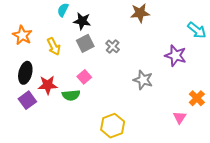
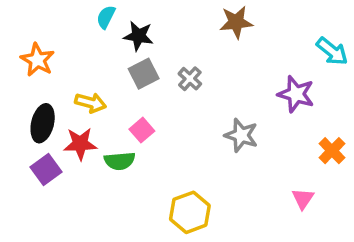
yellow arrow: (54, 46) -> (91, 103), moved, turned -48
orange cross: (197, 98) -> (332, 151), moved

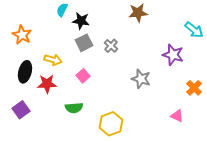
green semicircle: (120, 161) -> (74, 108), moved
purple square: (46, 169) -> (21, 110), moved
pink triangle: (303, 199) -> (177, 116), turned -40

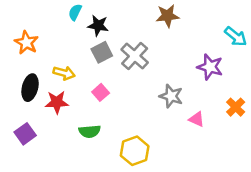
gray cross: (111, 46) -> (135, 56), size x1.6
pink triangle: (177, 116) -> (197, 119), moved

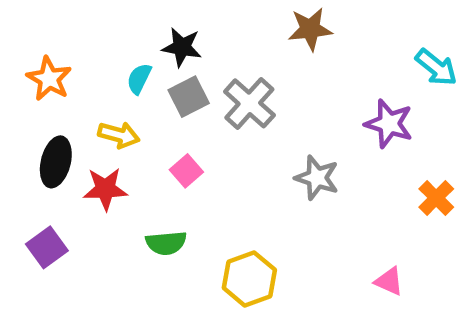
cyan semicircle: (75, 12) -> (139, 79), moved
pink triangle: (197, 119) -> (389, 281), moved

